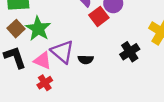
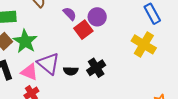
black cross: (130, 52) -> (96, 68), moved

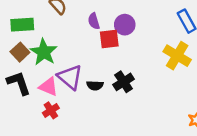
purple semicircle: (70, 14) -> (94, 21), turned -152
red square: (83, 30) -> (109, 39), turned 30

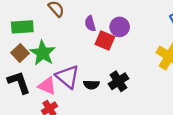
red square: (109, 39) -> (105, 41), turned 30

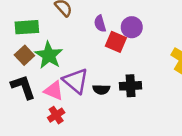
black cross: (118, 81) -> (131, 86), turned 30

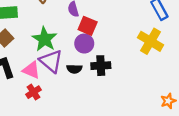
purple circle: (132, 27) -> (84, 44), moved
green star: (49, 55) -> (44, 39), moved

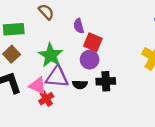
purple triangle: (51, 61) -> (57, 77), turned -35
red cross: (33, 92) -> (46, 99), moved

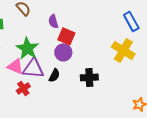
black cross: (106, 81) -> (89, 77), moved
black semicircle: (80, 85) -> (54, 75), turned -64
pink triangle: (38, 86) -> (15, 66), moved

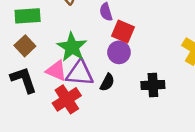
red cross: (23, 88) -> (67, 99), size x1.5

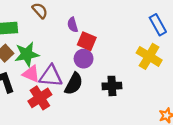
green star: (72, 47) -> (27, 54), moved, turned 30
black semicircle: (107, 82) -> (74, 84), size x1.5

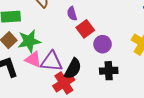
red square: (87, 41) -> (85, 29), turned 30
purple circle: (84, 59) -> (103, 44), moved
red cross: (40, 98) -> (64, 83), moved

